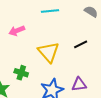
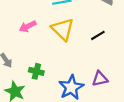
yellow triangle: (48, 52) -> (63, 29), moved

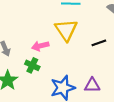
pink arrow: (28, 26) -> (40, 46), moved

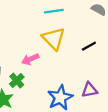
green cross: (32, 65) -> (17, 81), moved, turned 32

